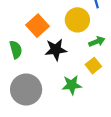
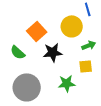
green semicircle: (16, 50) -> (18, 52), turned 147
yellow square: (93, 66) -> (86, 66), turned 32

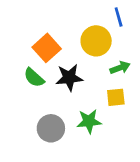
green semicircle: (18, 52) -> (34, 78), moved
gray circle: (27, 87) -> (51, 128), moved, size x0.7

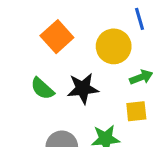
orange square: (47, 48) -> (57, 37), moved

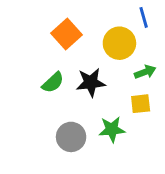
green semicircle: (42, 89) -> (53, 82), turned -85

